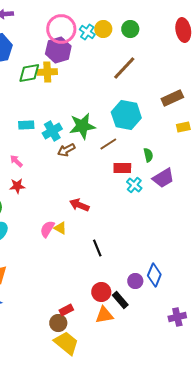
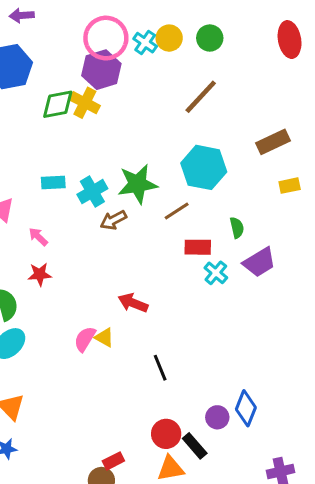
yellow cross: (47, 72) -> (85, 103), turned 30

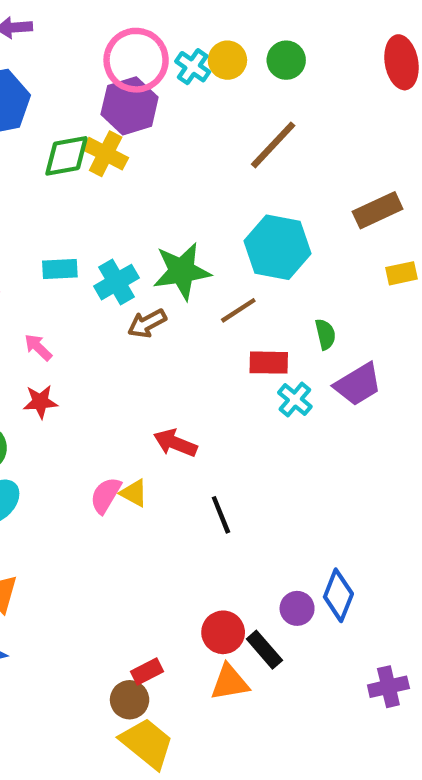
black line: (160, 368) -> (221, 515), moved

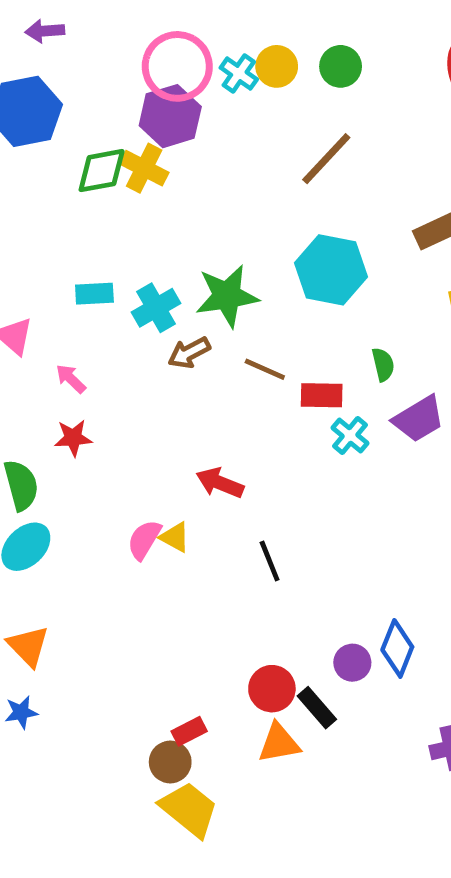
brown line: (238, 310) -> (265, 369), moved, turned 57

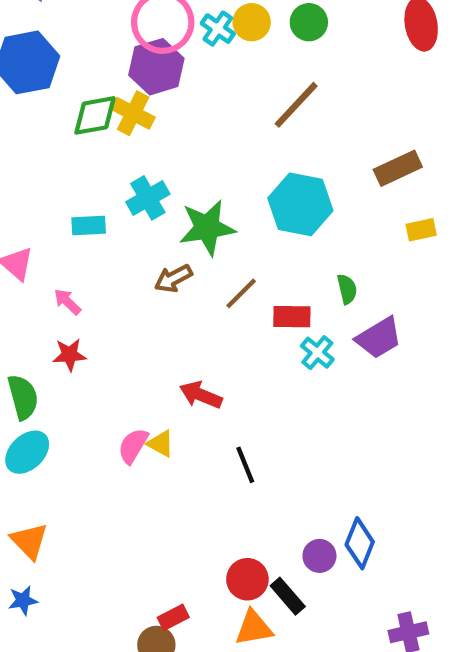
cyan cross: (156, 308) -> (148, 198), moved
brown line: (265, 369) -> (241, 293), turned -69

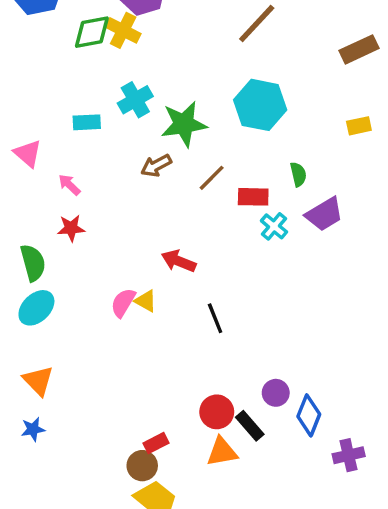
brown rectangle: (398, 168) -> (359, 49), moved
blue diamond: (360, 543) -> (309, 415), moved

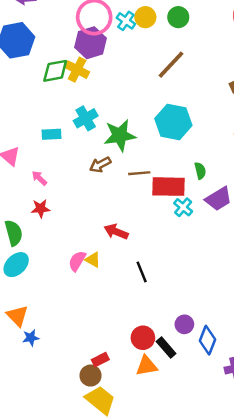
brown line: (212, 178) -> (139, 173), turned 40
red rectangle: (253, 197) -> (169, 187), size x1.5
blue star: (33, 429) -> (31, 338), moved

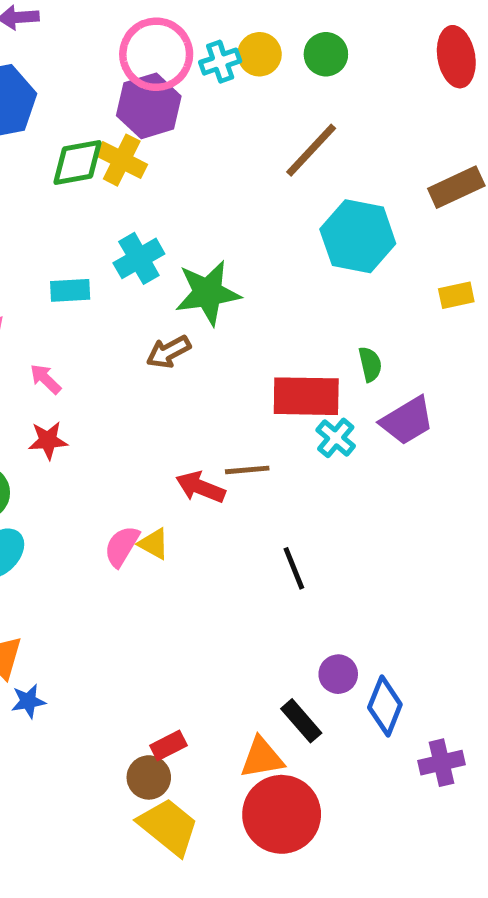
cyan cross: (126, 21) -> (220, 62), turned 36
cyan hexagon: (173, 122) -> (358, 236), moved
brown line: (139, 173) -> (247, 470), moved
black line: (142, 272) -> (294, 568), moved
red circle: (143, 338) -> (282, 814), moved, size x1.6

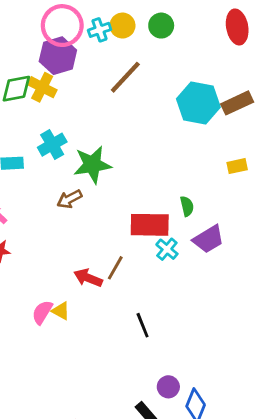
brown line: (311, 150) -> (125, 77), moved
cyan hexagon: (358, 236) -> (198, 103), moved
brown line: (247, 470) -> (115, 268), turned -55

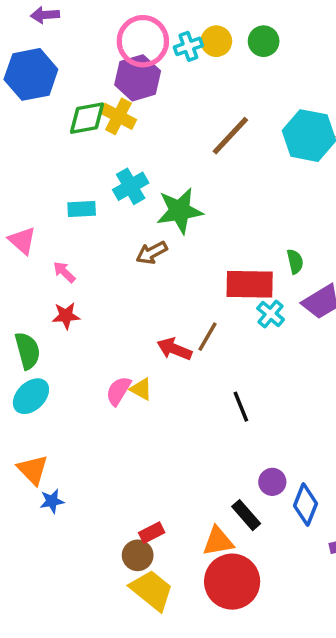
brown line: (125, 77) -> (230, 136), moved

